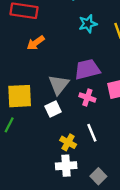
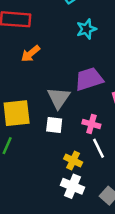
pink cross: (87, 97) -> (91, 124), moved
white square: (53, 109) -> (54, 125), turned 35
white cross: (66, 166) -> (72, 186), turned 30

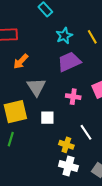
purple trapezoid: (89, 79) -> (69, 62), moved
gray triangle: (59, 98) -> (36, 87), moved
pink cross: (91, 124) -> (73, 97), moved

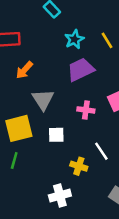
white cross: (68, 166) -> (60, 196), moved, turned -30

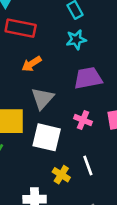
cyan star: (74, 39) -> (76, 40), moved
white square: (56, 135) -> (47, 137), size x1.6

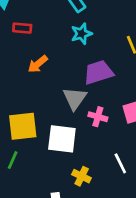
red rectangle: (21, 28) -> (22, 28), size x0.6
gray triangle: (42, 98) -> (75, 98), moved
white line: (88, 166) -> (120, 163), moved

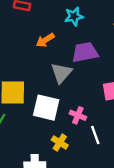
orange arrow: (38, 64) -> (45, 40), moved
pink cross: (98, 117) -> (78, 115), moved

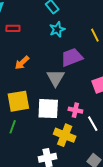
orange arrow: (45, 40) -> (22, 63), moved
yellow cross: (60, 142) -> (65, 135), size x1.5

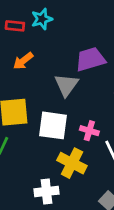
red rectangle: (13, 28) -> (15, 26), moved
cyan star: (57, 29) -> (42, 19), moved

